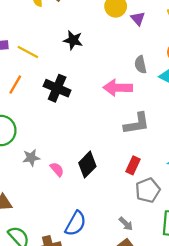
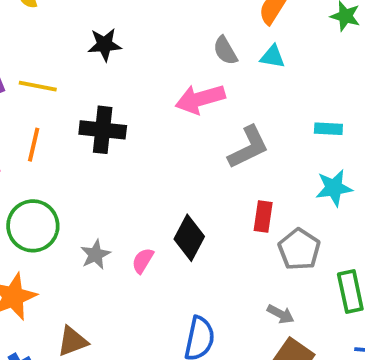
pink semicircle: (57, 169) -> (143, 261), turned -91

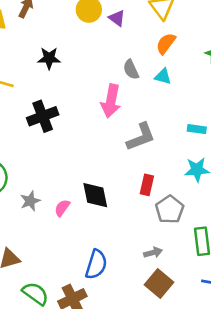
pink arrow: (200, 99) -> (111, 101), turned -68
black cross: (103, 130) -> (43, 116), turned -32
black diamond: (189, 238) -> (95, 195), turned -44
gray arrow: (281, 314) -> (153, 253), turned -48

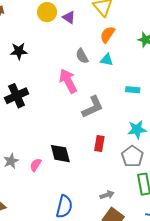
pink arrow: (111, 101) -> (68, 81), turned 145
cyan rectangle: (197, 129) -> (133, 90), moved
gray pentagon: (170, 210) -> (132, 156), moved

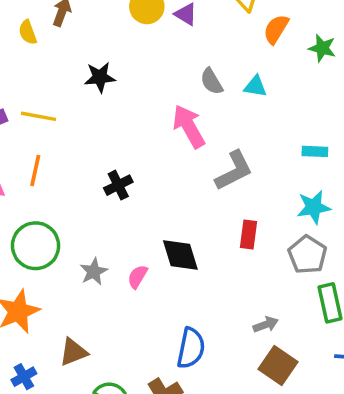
orange semicircle: (107, 35) -> (276, 29), moved
cyan rectangle: (133, 90) -> (315, 151), moved
black cross: (17, 96) -> (118, 185), moved, size x0.7

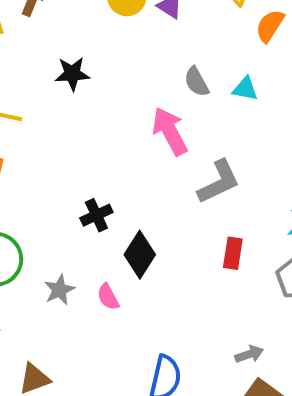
black cross: (118, 185) -> (96, 215), moved
black diamond: (180, 255) -> (140, 255), moved, turned 48
pink semicircle: (138, 277) -> (108, 297), turned -60

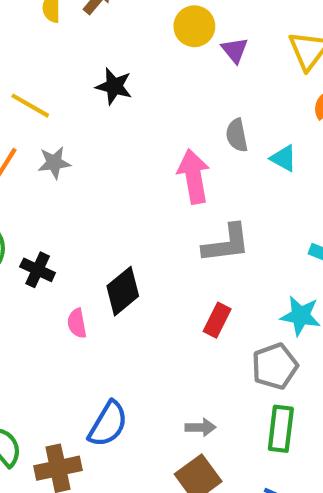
black cross: (96, 215) -> (38, 270), moved, turned 32
gray star: (59, 290) -> (54, 163), moved

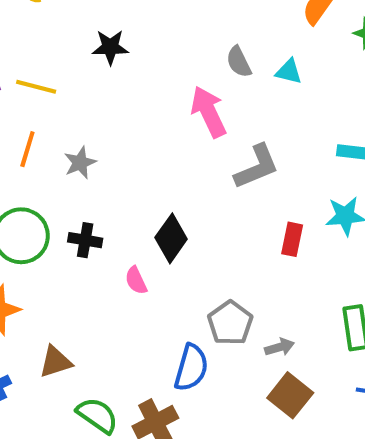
gray star: (54, 163) -> (80, 163), moved
red rectangle: (217, 320) -> (292, 239), moved
gray pentagon: (275, 366) -> (230, 323), moved

